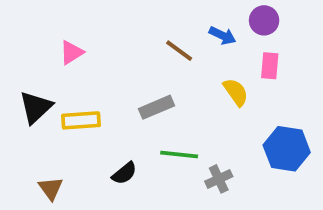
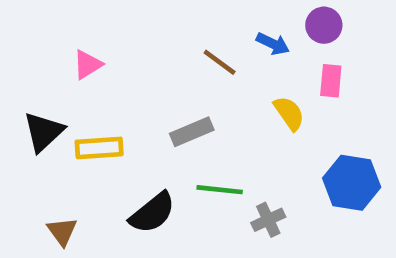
black semicircle: (124, 173) -> (152, 213), size x1.5

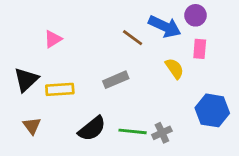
blue arrow: (273, 44) -> (165, 26), size x1.6
green line: (220, 190) -> (133, 131), moved
brown triangle: (62, 231) -> (32, 126), moved

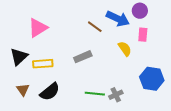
pink triangle: (53, 39) -> (38, 28), size x1.5
black semicircle: (92, 129) -> (50, 92), moved

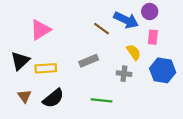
blue hexagon: (152, 79) -> (163, 70), moved
gray cross: (116, 95) -> (124, 74), moved, turned 32

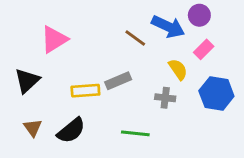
pink rectangle: (153, 37) -> (204, 49), turned 40
yellow rectangle: (46, 68) -> (85, 91), moved

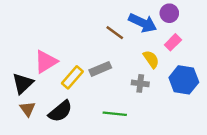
pink triangle: (54, 39) -> (46, 62), moved
black triangle: (27, 81) -> (23, 83), moved
yellow rectangle: (85, 91) -> (72, 77), turned -45

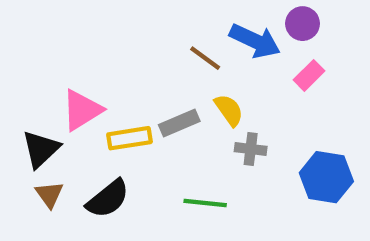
yellow semicircle: (151, 59) -> (229, 110), moved
yellow rectangle: (72, 77) -> (129, 138), turned 40
blue hexagon: (184, 80) -> (326, 177), moved

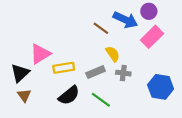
pink rectangle: (309, 75) -> (152, 37), size x1.5
gray rectangle: (179, 123) -> (96, 72), moved
black semicircle: (108, 199) -> (69, 95), moved
green line: (205, 203) -> (101, 100), turned 30

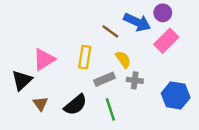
yellow rectangle: (64, 68) -> (85, 57), moved, turned -72
brown triangle: (24, 95) -> (40, 104), moved
green line: (101, 100) -> (110, 109), turned 36

